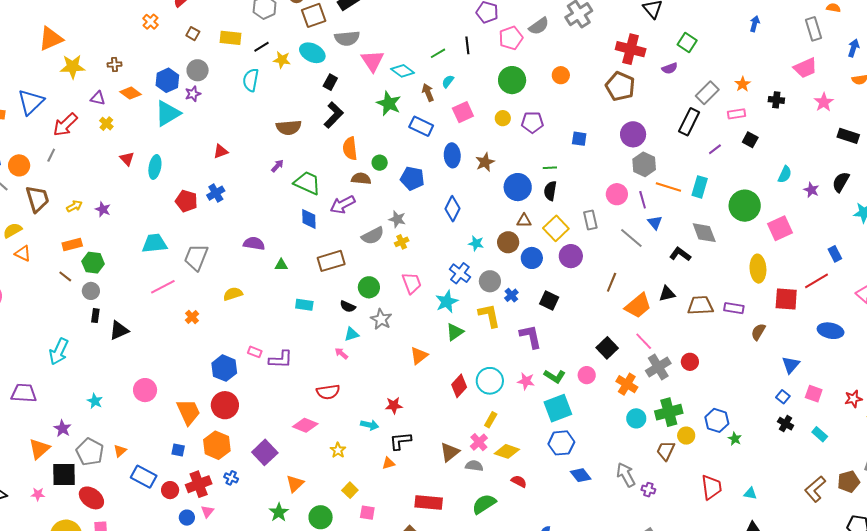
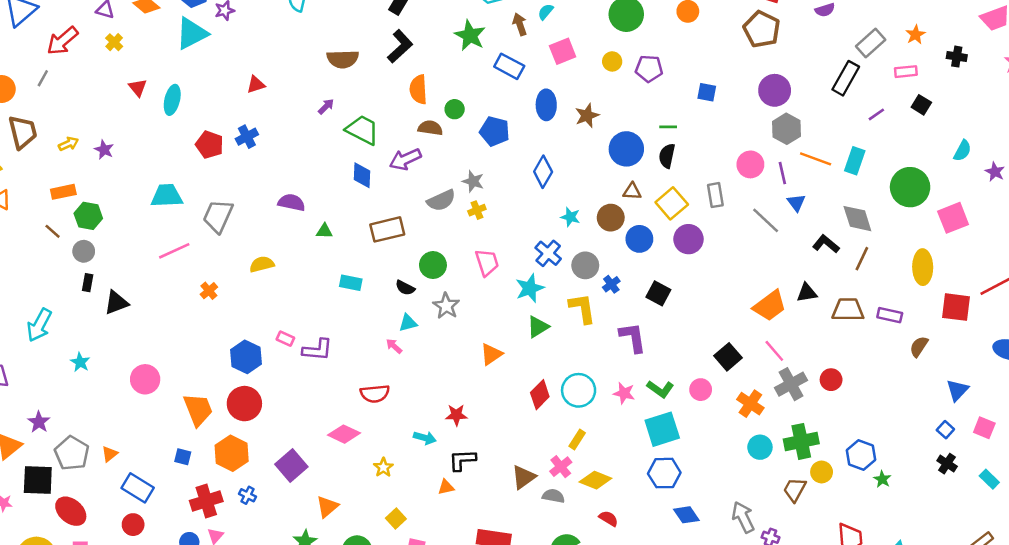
brown line: (612, 282) -> (862, 259), moved
cyan star: (95, 401) -> (80, 362), moved
red circle: (170, 490) -> (133, 525), moved

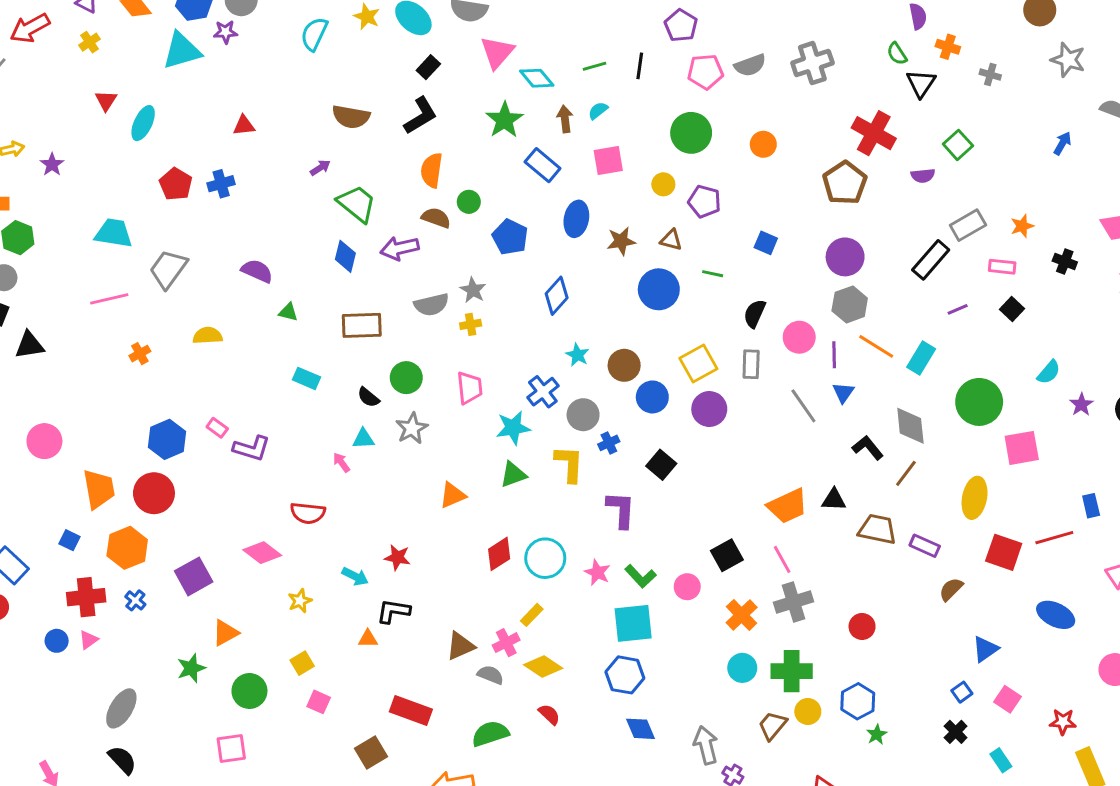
black semicircle: (667, 156) -> (755, 314), moved
brown triangle: (632, 191) -> (671, 240), moved
red circle: (831, 380) -> (862, 626), moved

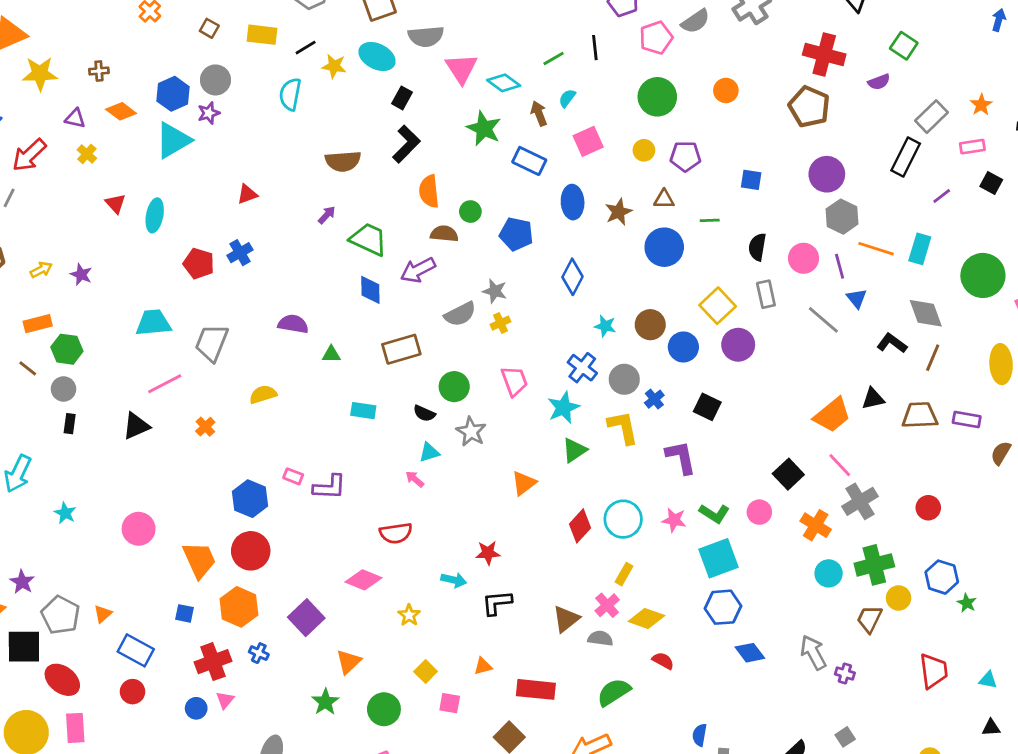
black triangle: (29, 345) -> (136, 426), moved
orange triangle: (368, 639) -> (483, 666), moved

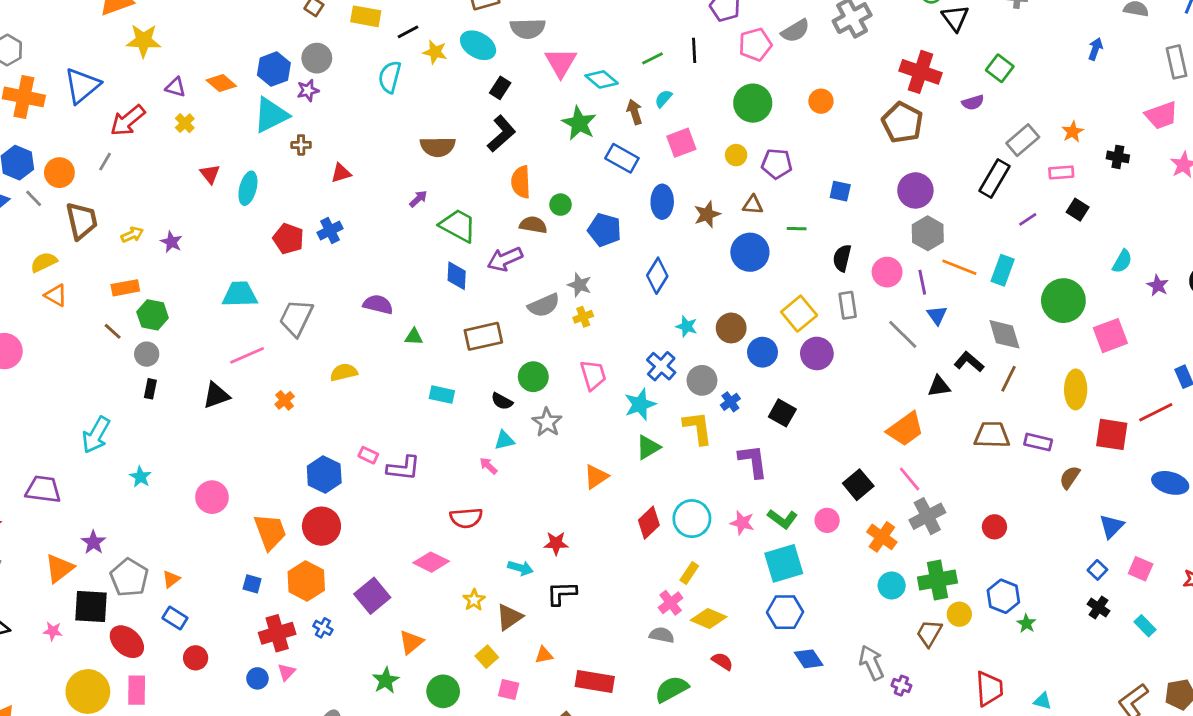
brown cross: (99, 71) -> (301, 145), moved
black triangle: (873, 399) -> (939, 386), moved
brown triangle: (566, 619) -> (509, 617), moved
blue rectangle: (136, 650) -> (175, 618), moved, size x0.7

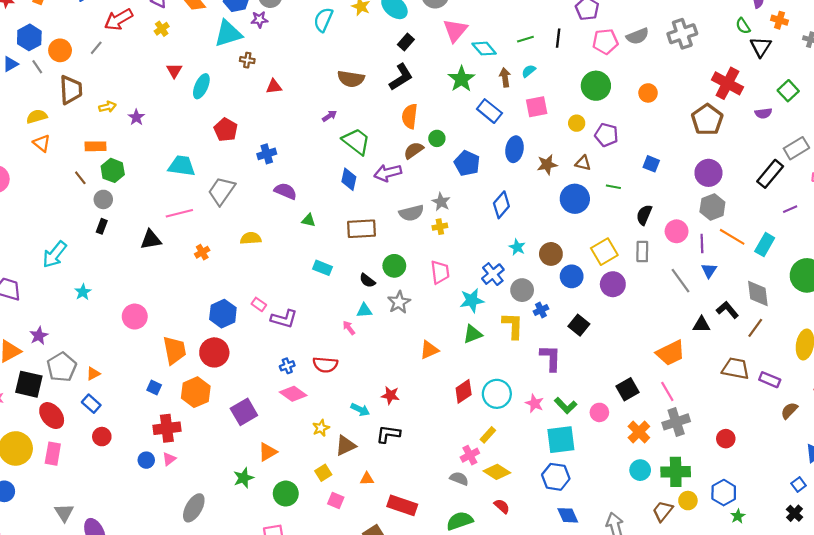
brown semicircle: (533, 225) -> (414, 150), turned -54
blue cross: (330, 231) -> (267, 154), moved
blue cross: (323, 628) -> (287, 366), moved, turned 32

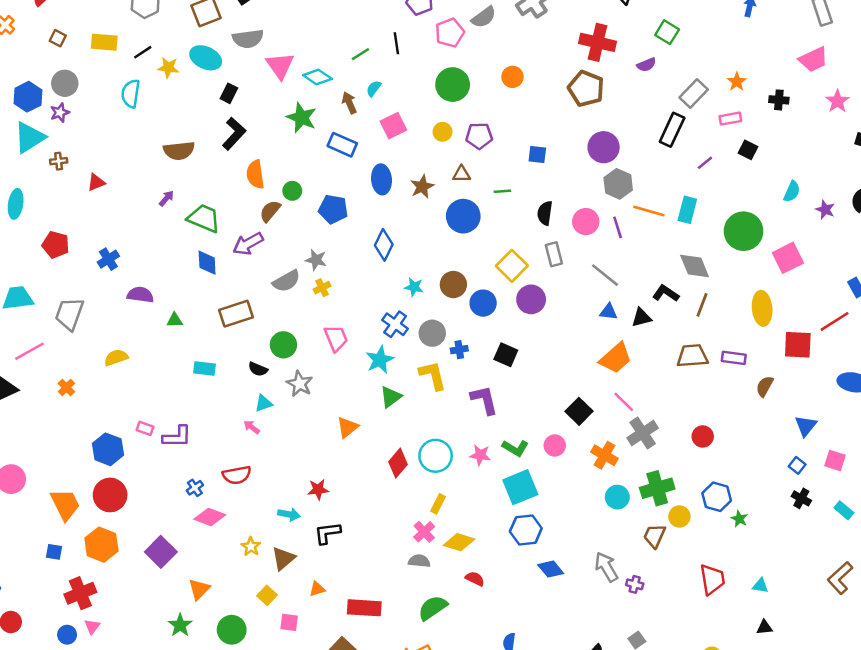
blue triangle: (709, 270) -> (608, 312), moved, turned -42
blue cross: (541, 310) -> (459, 350), turned 32

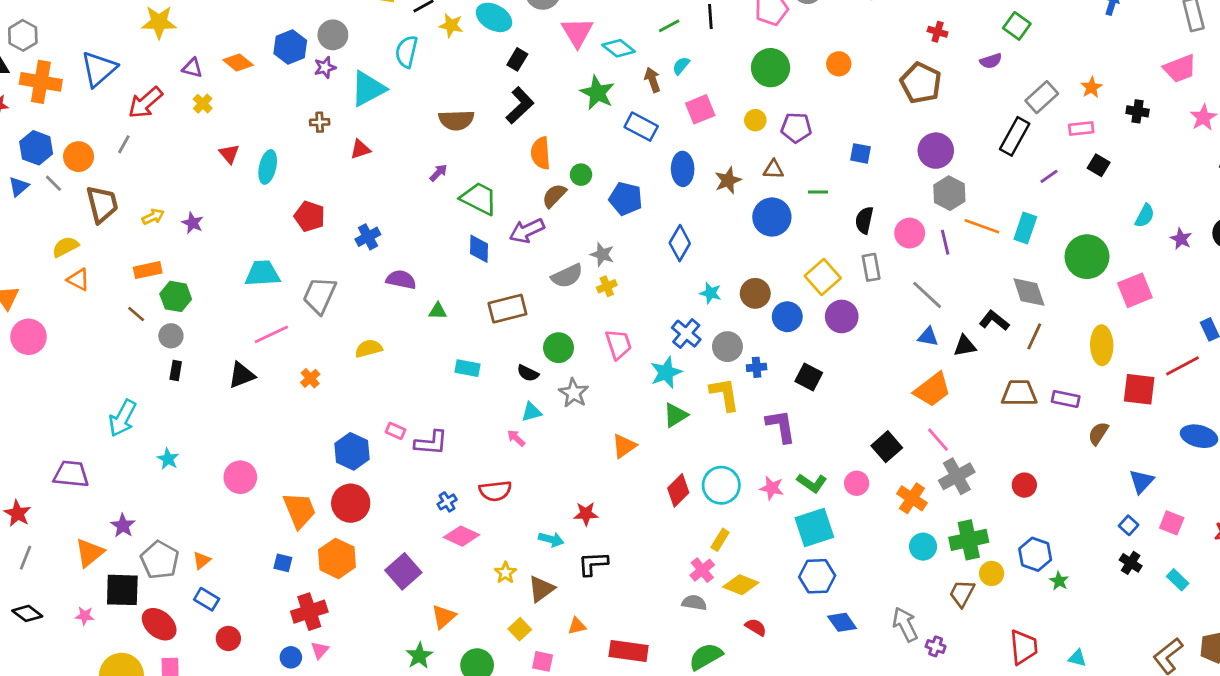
red cross: (598, 42) -> (938, 32), size x0.5
cyan triangle: (29, 138) -> (368, 89), moved

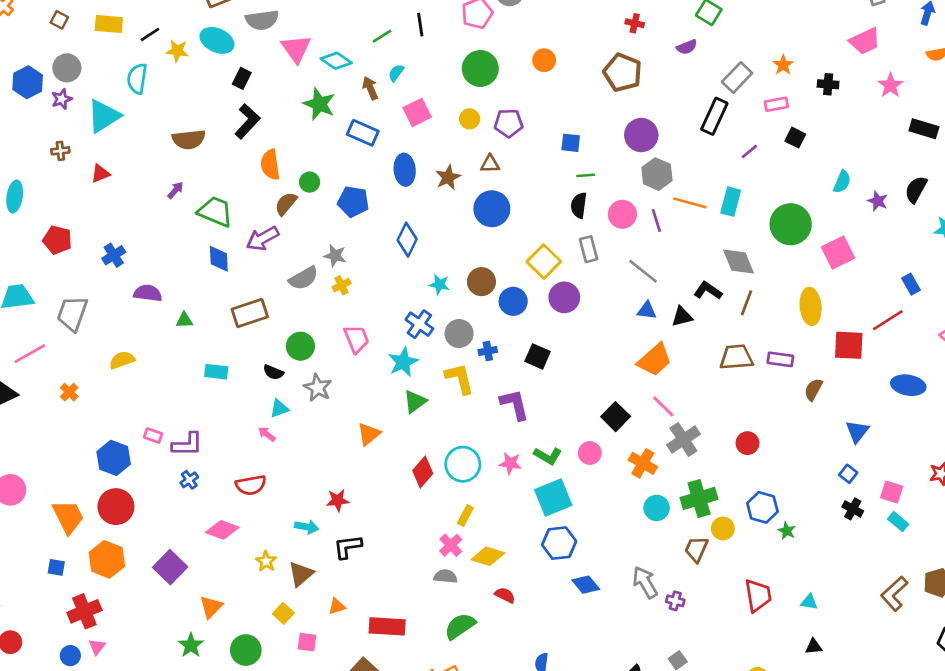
green line: (818, 192) -> (586, 175), moved
blue cross: (447, 502) -> (189, 480), moved
pink square: (1172, 523) -> (892, 492), moved

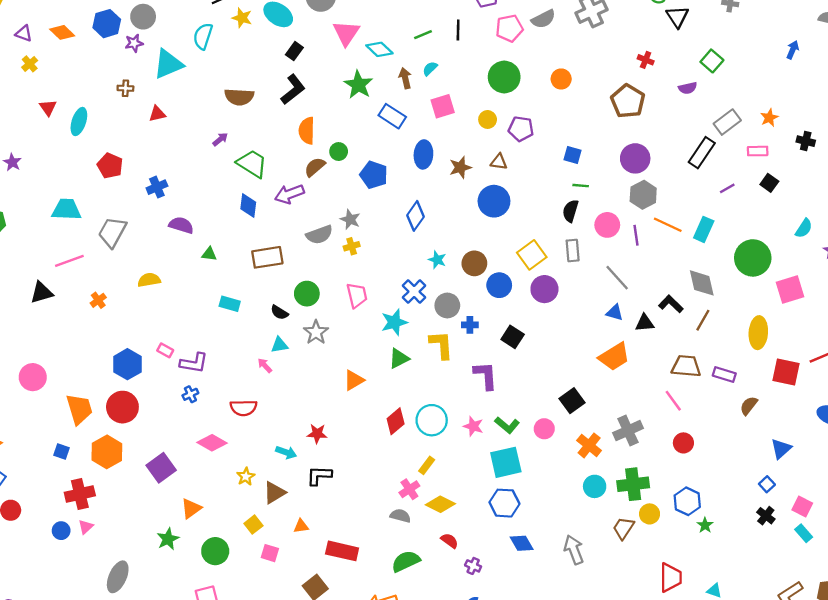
pink line: (663, 406) -> (673, 401), moved
purple cross: (675, 601) -> (473, 566), moved

